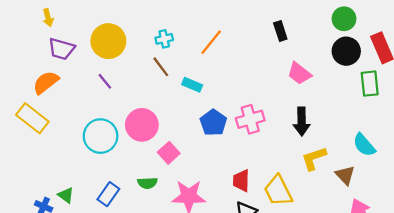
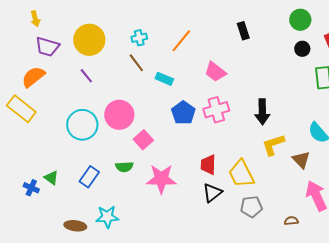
black circle: (346, 51) -> (302, 49), size x0.6
pink trapezoid: (299, 73) -> (215, 72), moved

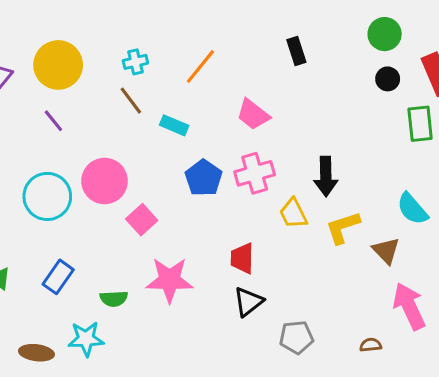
green semicircle: (124, 167) -> (114, 299), moved
yellow trapezoid: (241, 174) -> (293, 213), moved, size x0.7
gray pentagon: (251, 207) -> (296, 337), moved

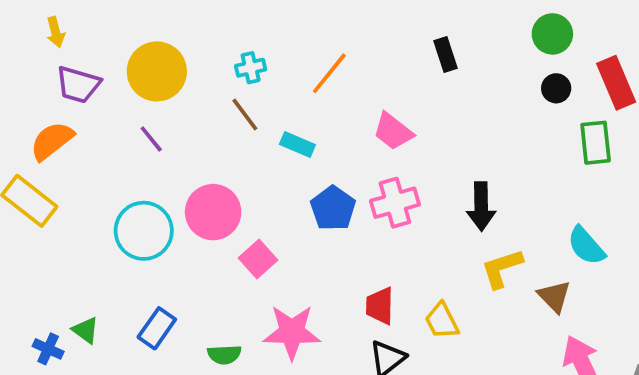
yellow trapezoid: (293, 213) -> (442, 321), moved

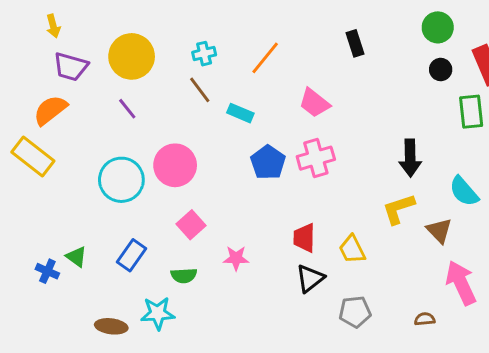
black arrow: (481, 206) -> (410, 158), moved
pink square: (258, 259) -> (191, 225), moved
pink star: (292, 332) -> (236, 258), size x0.6

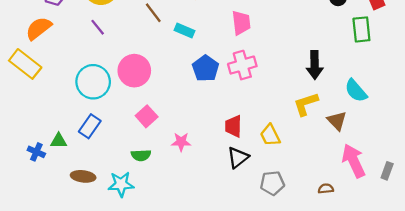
pink trapezoid: (314, 103) -> (241, 23), turned -135
blue rectangle: (132, 255) -> (90, 126), moved
green triangle: (76, 257) -> (59, 141), turned -36
brown ellipse: (111, 326) -> (83, 176), moved

